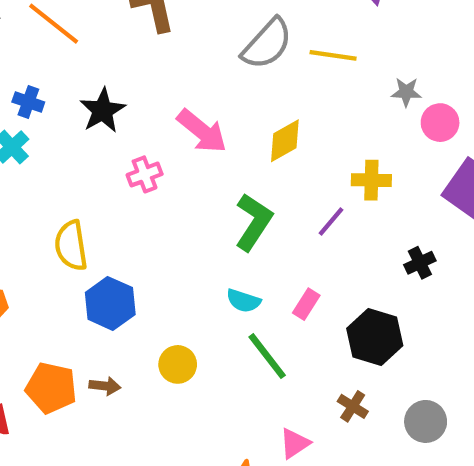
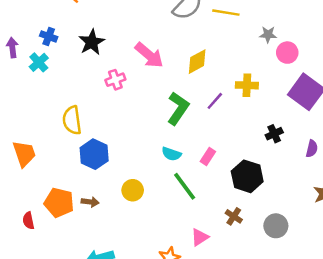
purple line: (331, 222) -> (215, 101), moved

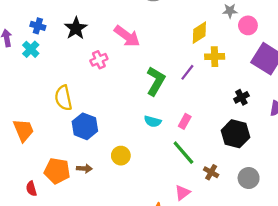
yellow diamond: (197, 62) -> (199, 33), moved
black hexagon: (247, 176) -> (235, 134), moved
green line: (185, 186) -> (183, 153), moved

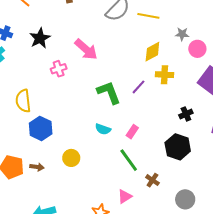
green L-shape: (156, 81) -> (109, 93), turned -56
gray circle: (249, 178) -> (185, 199), moved

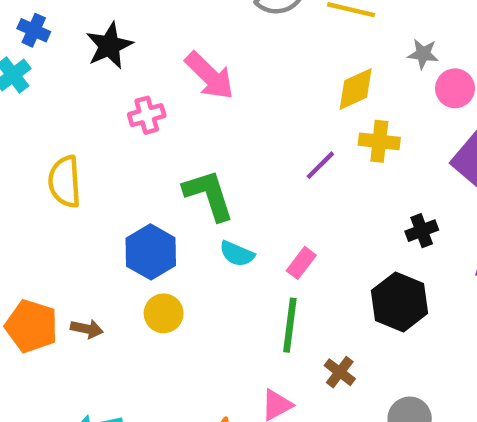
green L-shape: (109, 93) -> (209, 195), moved
blue hexagon: (41, 128) -> (151, 252), moved
green line: (129, 160) -> (290, 325), turned 40

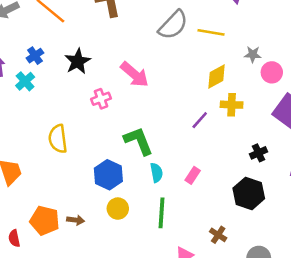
blue cross: (34, 30) -> (35, 56), turned 35
cyan semicircle: (237, 254) -> (156, 173), turned -120
green line: (290, 325) -> (162, 213), moved

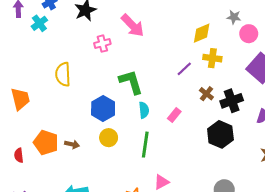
black cross: (259, 153) -> (232, 101), size x1.5
brown cross: (218, 235) -> (206, 94), moved

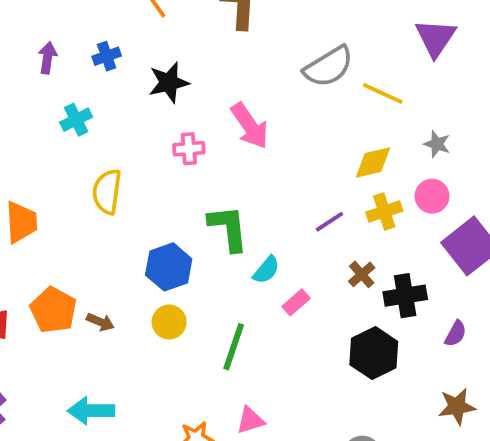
cyan cross: (39, 23) -> (76, 120), moved
pink circle: (249, 34) -> (432, 196), moved
yellow cross: (212, 58) -> (384, 212), turned -36
cyan semicircle: (144, 110) -> (266, 270), moved, turned 35

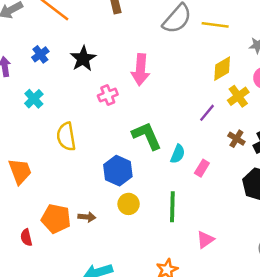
pink arrow: (250, 126) -> (140, 70), turned 56
pink triangle: (250, 420) -> (205, 240), moved

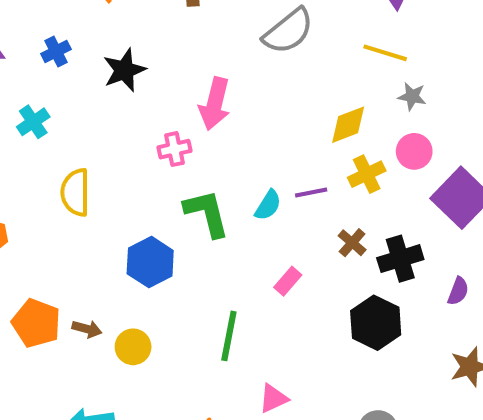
yellow line: (215, 25) -> (385, 53), moved
pink cross: (108, 95) -> (174, 149), moved
purple line: (207, 113) -> (311, 192), turned 30
cyan semicircle: (178, 154) -> (268, 205), moved
yellow circle: (129, 204) -> (133, 347), moved

